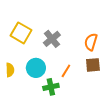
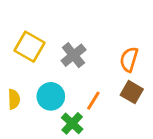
brown square: (93, 65) -> (132, 92), turned 35
green cross: (51, 87) -> (72, 123), turned -35

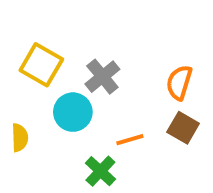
cyan circle: (51, 96) -> (73, 112), moved
orange line: (93, 101) -> (130, 140), turned 42

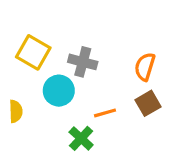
gray cross: (102, 77) -> (83, 62), turned -36
brown square: (183, 128) -> (148, 103), turned 30

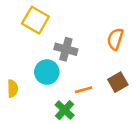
yellow square: (33, 52) -> (35, 20), moved
orange semicircle: (145, 67) -> (115, 39), moved

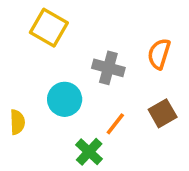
gray cross: (66, 49) -> (108, 68), moved
orange line: (84, 90) -> (115, 124), turned -36

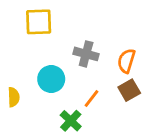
yellow square: (49, 28) -> (39, 22), turned -32
orange semicircle: (159, 54) -> (126, 61), moved

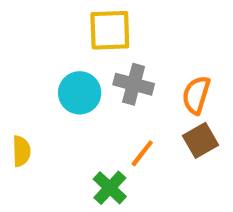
yellow square: (39, 22) -> (110, 30), moved
cyan circle: (51, 79) -> (80, 93), moved

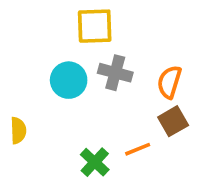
orange line: (142, 153) -> (138, 149), moved, turned 30

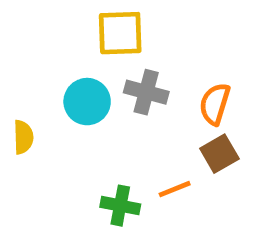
yellow semicircle: (18, 130) -> (23, 137), moved
green cross: (95, 162) -> (120, 206), turned -32

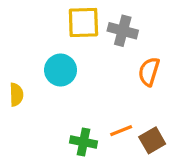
gray cross: (146, 92) -> (123, 31), moved
brown square: (219, 154) -> (152, 140), moved

